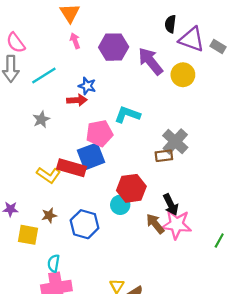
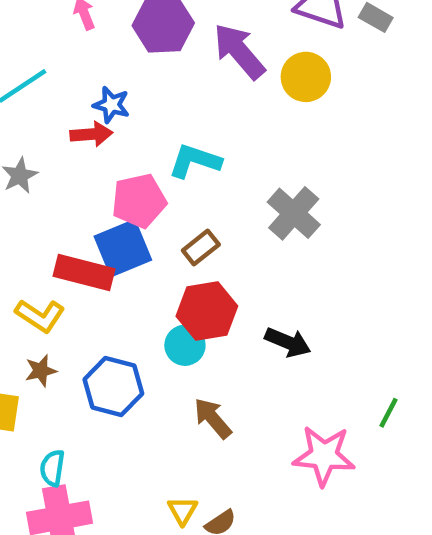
brown rectangle: (164, 156) -> (201, 247), moved, turned -30
yellow L-shape: (49, 175) -> (40, 316), moved
black arrow: (171, 205) -> (288, 342), turned -40
brown arrow: (155, 224) -> (213, 418), moved
pink star: (177, 224) -> (324, 456), moved

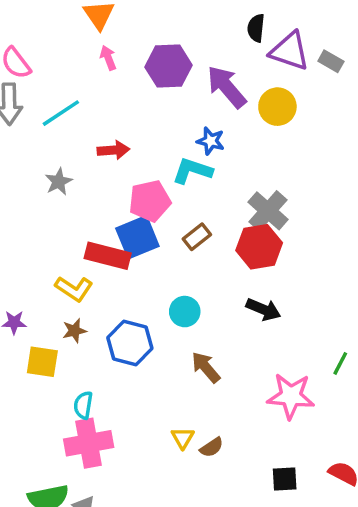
blue star: (111, 105) -> (211, 141), moved
red hexagon: (207, 311) -> (259, 247), moved

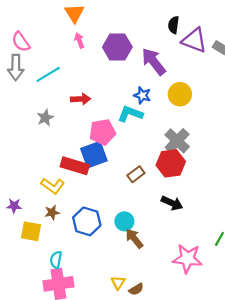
yellow circle: (277, 107) -> (180, 94), moved
brown rectangle: (197, 237) -> (136, 174), moved
cyan circle: (185, 312) -> (124, 221), moved

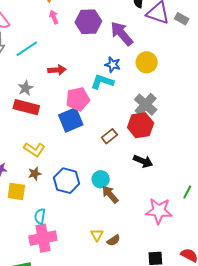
red rectangle: (75, 166) -> (26, 107), moved

